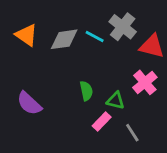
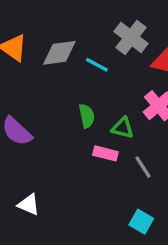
cyan line: (95, 36) -> (97, 65), moved
pink rectangle: (102, 121) -> (105, 153), turned 60

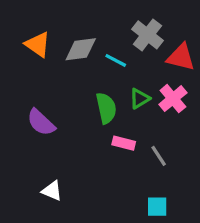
green semicircle: (87, 116) -> (106, 108), size x1.4
green triangle: (122, 128) -> (140, 99), moved, turned -45
cyan square: (141, 222) -> (157, 207), turned -30

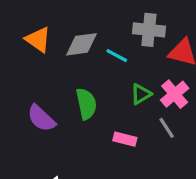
gray cross: (148, 35) -> (149, 30), turned -32
green semicircle: (106, 108) -> (86, 104), moved
gray line: (159, 156) -> (167, 128), moved

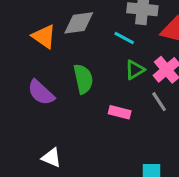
orange triangle: (38, 40) -> (44, 36), moved
cyan line: (117, 56) -> (124, 38), moved

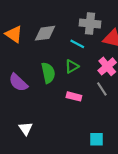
orange triangle: (44, 36) -> (14, 34), moved
green triangle: (135, 70) -> (72, 66), moved
white triangle: (51, 158) -> (26, 129), turned 32

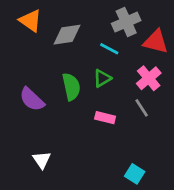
gray cross: (90, 24) -> (126, 22), turned -30
orange triangle: (14, 34) -> (30, 21), moved
cyan square: (96, 139) -> (135, 174), turned 32

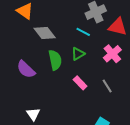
gray diamond: (67, 35) -> (45, 33), moved, turned 60
gray line: (142, 108) -> (107, 86), moved
pink rectangle: (105, 118) -> (80, 83), turned 32

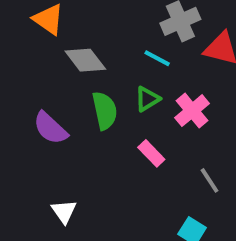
pink cross: (112, 54) -> (192, 111), moved
gray line: (107, 86) -> (209, 180), moved

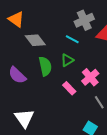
pink cross: (192, 111) -> (90, 77), moved
white triangle: (64, 211) -> (24, 118), size x1.5

